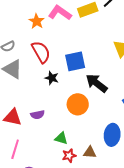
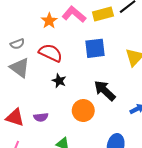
red semicircle: (41, 52) -> (51, 53), turned -40
blue square: (75, 61) -> (95, 48), moved

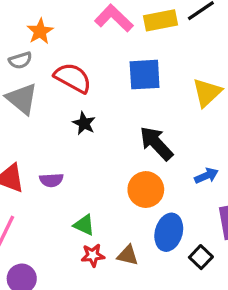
orange star: (49, 21) -> (40, 31), moved
orange circle: (83, 111) -> (146, 190), moved

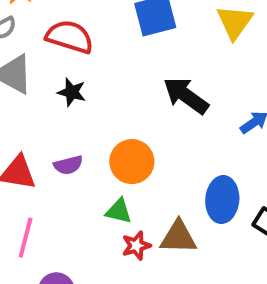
black star: (84, 123) -> (72, 92), moved
orange circle: (146, 190) -> (132, 162), moved
brown triangle: (128, 255) -> (178, 237), size x1.4

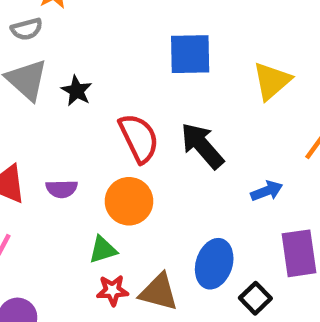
red semicircle: (70, 37) -> (139, 138), moved, turned 33
black star: (72, 92) -> (77, 91), moved
green triangle: (119, 211) -> (103, 250), turned -44

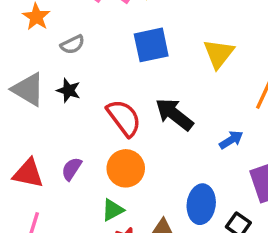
gray semicircle: (27, 29) -> (72, 44), moved
purple semicircle: (62, 189) -> (72, 169), turned 135

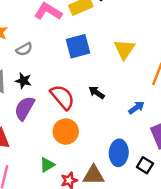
black arrow: (174, 114) -> (97, 93), size x0.6
purple semicircle: (72, 169) -> (24, 108), moved, size x1.5
green triangle: (113, 210) -> (47, 165), moved

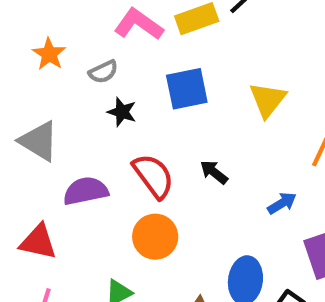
gray semicircle: (24, 49) -> (103, 72), moved
black star: (23, 81) -> (122, 112), moved
purple semicircle: (24, 108) -> (86, 191), turned 45

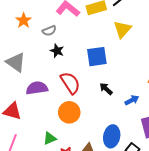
blue square: (187, 89) -> (97, 57), moved
yellow triangle: (268, 100) -> (122, 29), moved
black arrow: (214, 172) -> (106, 89), moved

